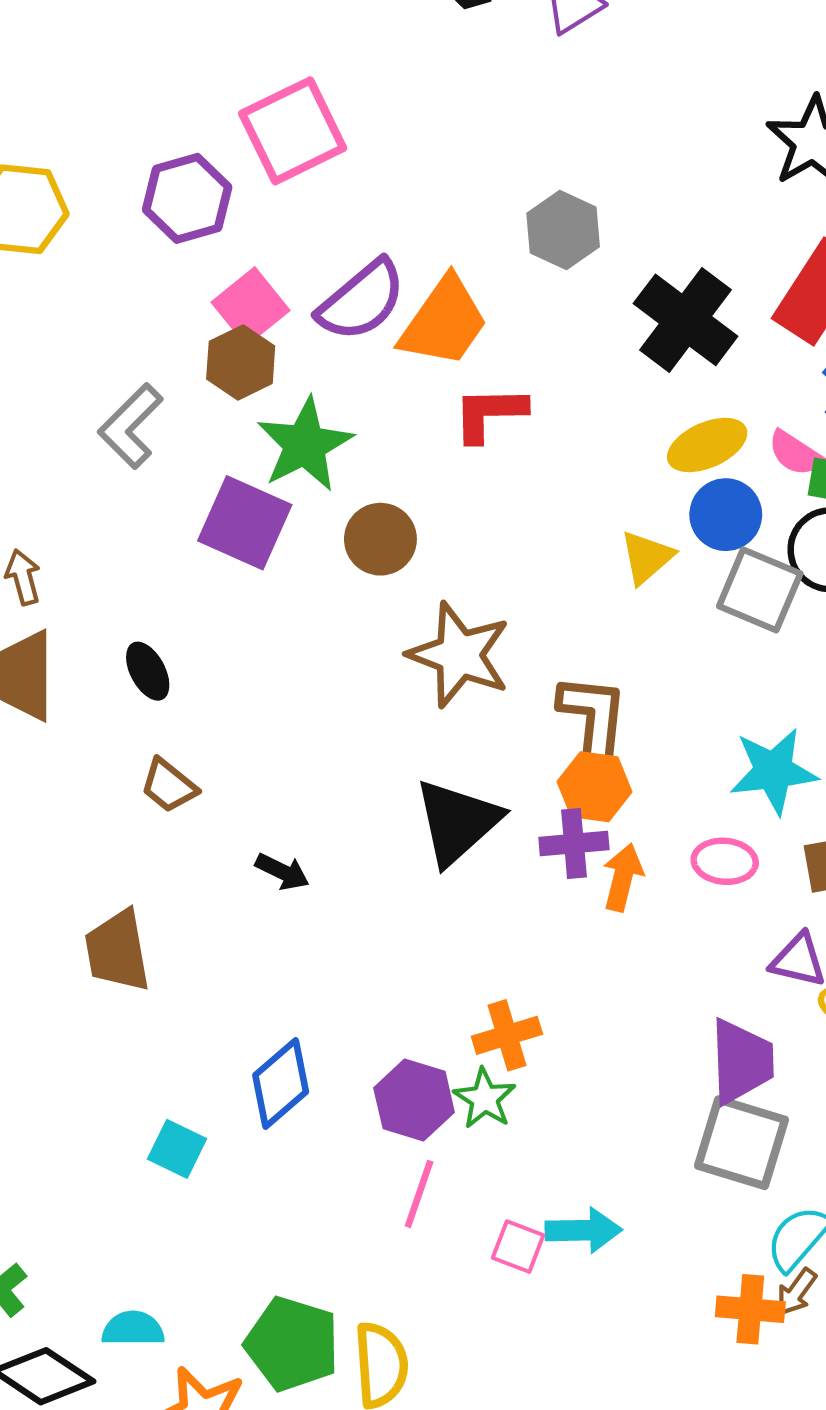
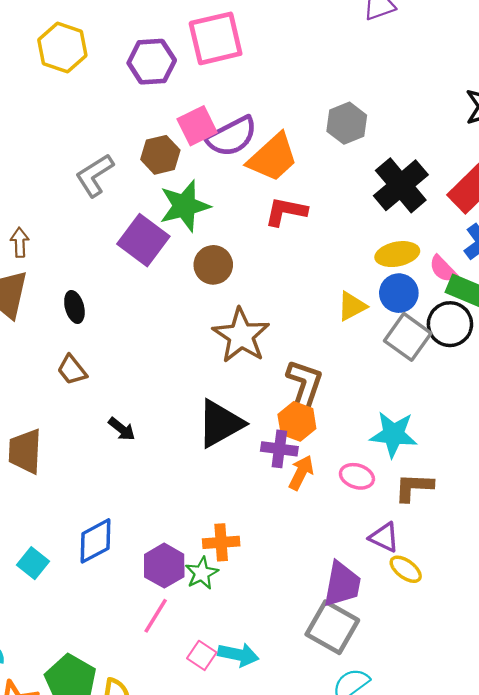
pink square: (251, 306) -> (197, 126), moved

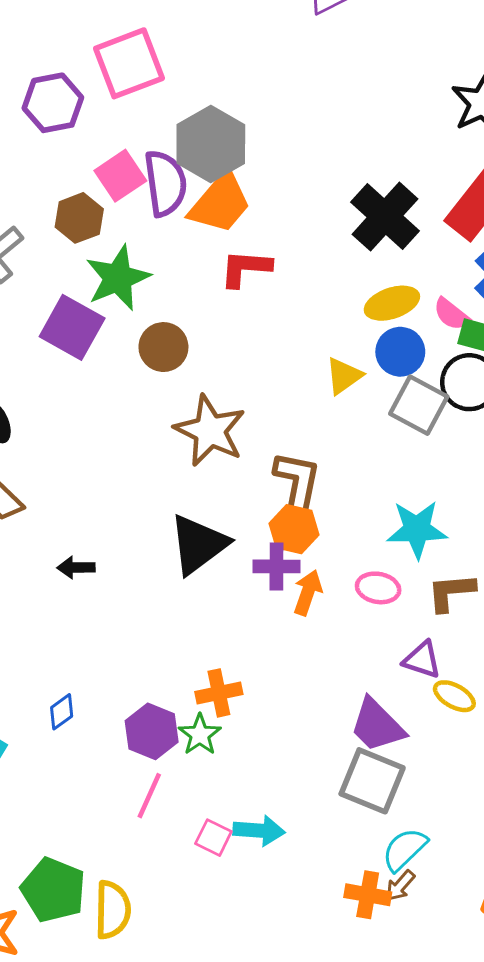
gray hexagon: (347, 123) -> (211, 144), moved, size x1.4
purple semicircle: (232, 136) -> (165, 183), turned -63
black arrow: (122, 429) -> (76, 568), turned 148
blue diamond: (96, 541) -> (62, 712), size x0.6
purple trapezoid: (342, 584) -> (377, 725), turned 132

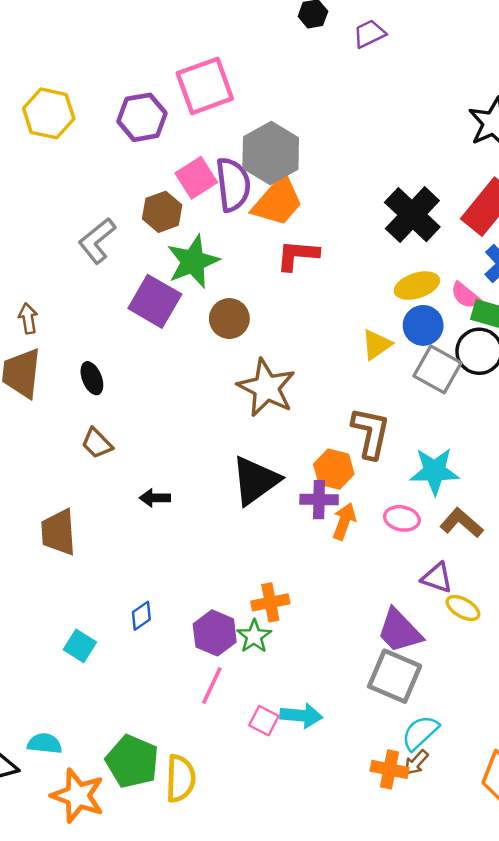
brown L-shape: (297, 482) -> (371, 433), moved
brown L-shape: (451, 592) -> (462, 523), turned 45

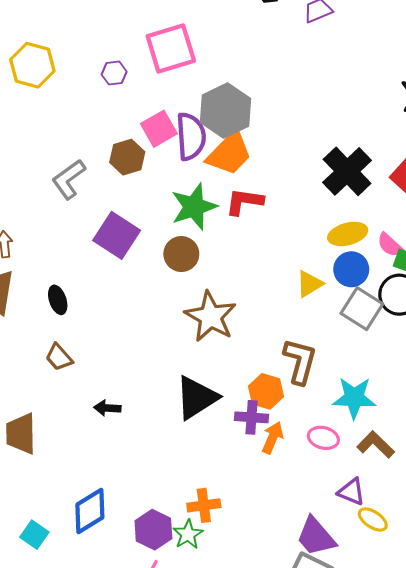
purple hexagon: (142, 117) -> (114, 73), size x0.6
green star: (193, 261) -> (194, 207), moved
blue diamond: (141, 616) -> (90, 511), size x1.8

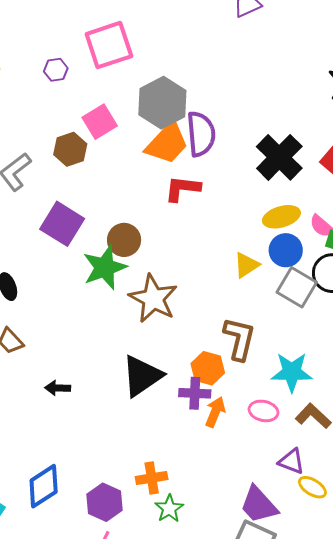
purple semicircle: (191, 136) -> (201, 134), moved
green star: (194, 207) -> (105, 267), moved
green star: (188, 534) -> (169, 509), moved

